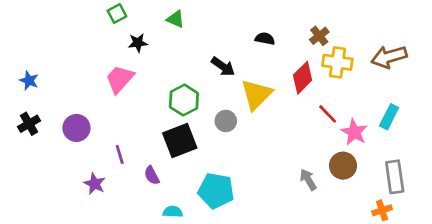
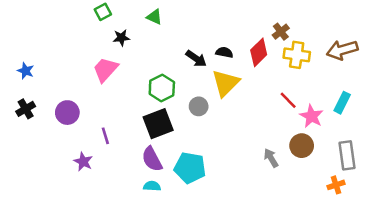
black semicircle: (265, 39) -> (224, 52), moved
red diamond: (303, 78) -> (259, 52), moved
purple semicircle: (152, 175) -> (152, 159), moved, size x1.5

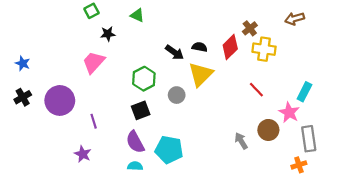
brown arrow: (342, 50) -> (295, 19), moved, size x0.7
purple circle: (67, 113) -> (60, 100), size x1.4
pink star: (311, 116) -> (289, 112), moved
black square: (158, 124) -> (141, 110), size x0.7
purple star: (83, 162) -> (83, 154), moved

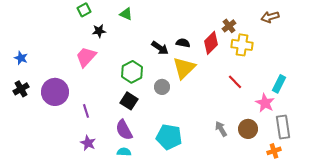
black square: (141, 110) -> (129, 101), turned -36
brown circle: (268, 130) -> (248, 129), moved
cyan pentagon: (169, 150) -> (169, 137), moved
purple star: (83, 154) -> (88, 143), moved

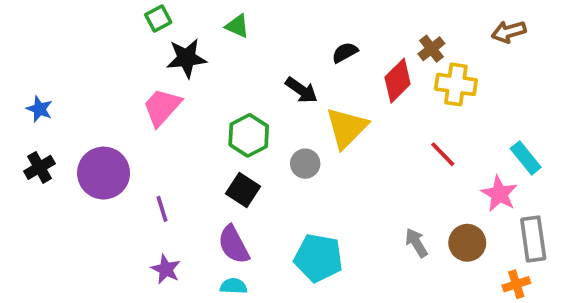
black star: (99, 31) -> (186, 58), size x1.5
black semicircle: (183, 43) -> (345, 52), moved, turned -40
cyan rectangle: (279, 84) -> (526, 158), turned -66

